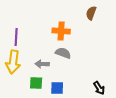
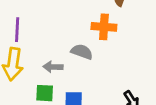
orange cross: (61, 31) -> (104, 27), moved

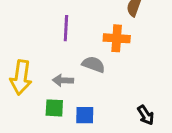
purple line: (17, 30) -> (66, 28), moved

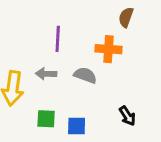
gray arrow: (63, 80) -> (46, 74), moved
black arrow: (146, 115) -> (127, 116), moved

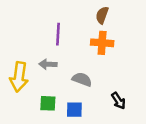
brown semicircle: (126, 17) -> (102, 15), moved
gray semicircle: (85, 75) -> (82, 79), moved

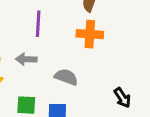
black arrow: (118, 101) -> (122, 98), moved

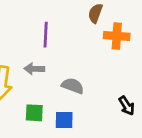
orange cross: (90, 34) -> (117, 36), moved

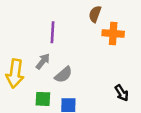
gray arrow: (34, 69) -> (43, 61), turned 126
gray semicircle: (73, 86) -> (63, 75), moved, turned 120

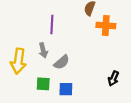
gray arrow: (43, 61) -> (43, 50), turned 128
black arrow: (122, 93) -> (113, 78), turned 56

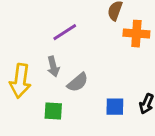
purple line: (52, 24) -> (65, 32), turned 54
blue square: (66, 89) -> (115, 107), moved

